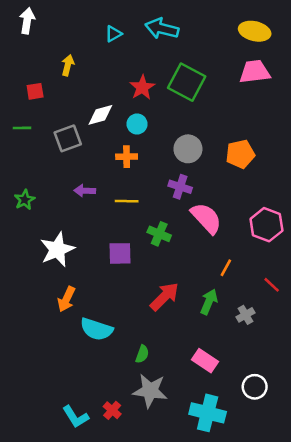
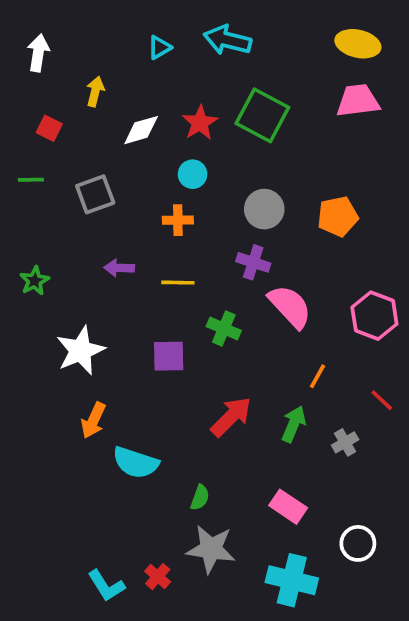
white arrow: (27, 21) -> (38, 53), moved
red square: (35, 91) -> (49, 128), turned 36
white diamond: (100, 115) -> (141, 130), moved

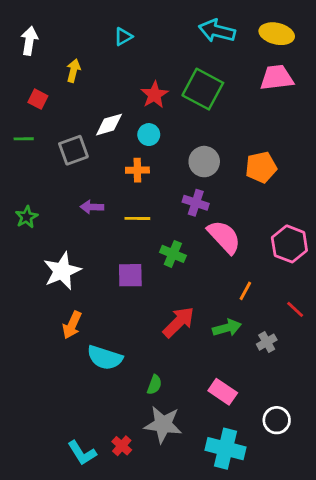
cyan arrow: (227, 40) -> (217, 31), moved
white diamond: (141, 130) -> (109, 125), moved
green arrow: (294, 424) -> (227, 328), turned 52

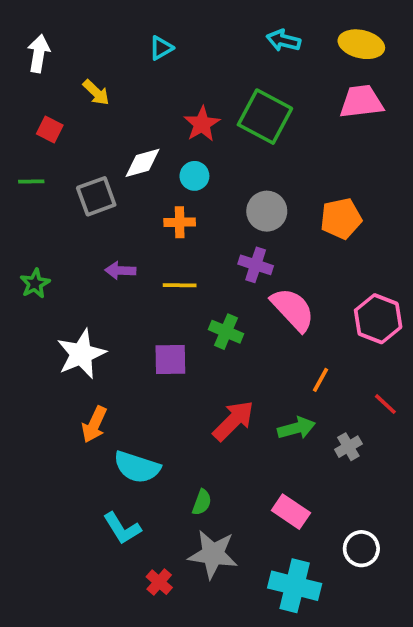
cyan arrow: (217, 31) -> (283, 41), size x0.7
yellow arrow: (73, 71) -> (96, 92), turned 120
cyan L-shape: (82, 453) -> (122, 528), moved

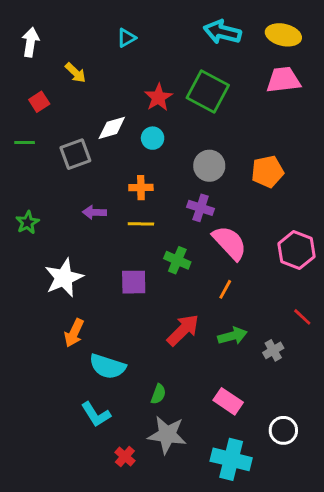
cyan arrow: (283, 41) -> (222, 32), size x1.4
red square: (50, 130) -> (39, 102), turned 30
orange cross: (180, 222) -> (141, 188), moved
orange line: (321, 380) -> (225, 289), moved

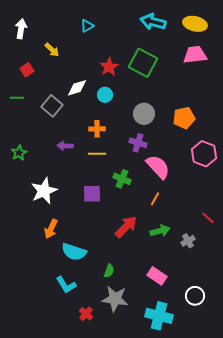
gray square: (75, 154) -> (52, 106), turned -30
pink hexagon: (296, 250) -> (204, 154), moved

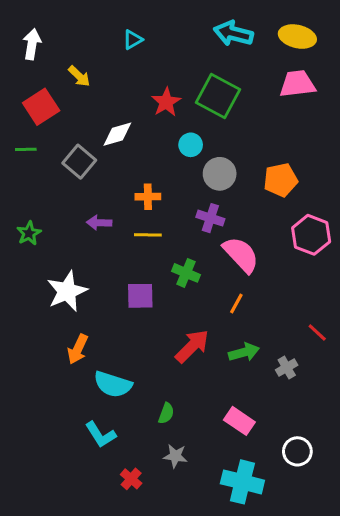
red square: (27, 70) -> (41, 107), size x1.6
cyan circle: (105, 95) -> (191, 145), moved
gray star: (115, 299) -> (175, 456), size x0.6

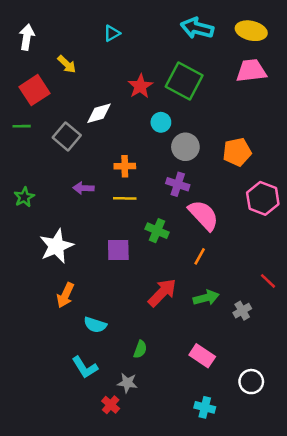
cyan semicircle: (113, 384) -> (95, 325), size x0.7
gray star: (175, 456) -> (127, 383), moved
cyan cross: (242, 482) -> (205, 407), size x0.6

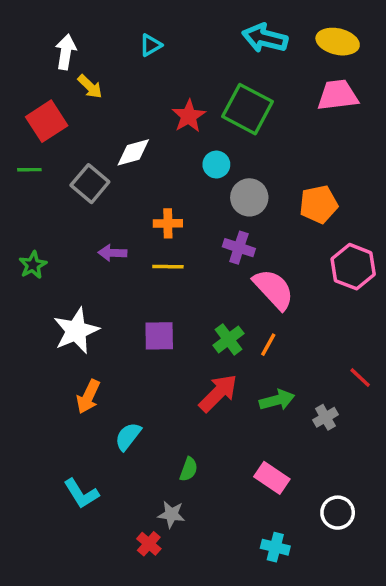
white arrow: (27, 37) -> (66, 52), moved
green cross: (157, 231) -> (228, 339), moved, turned 30
cyan semicircle: (95, 325) -> (128, 436), turned 110
cyan L-shape: (85, 367) -> (81, 494), moved

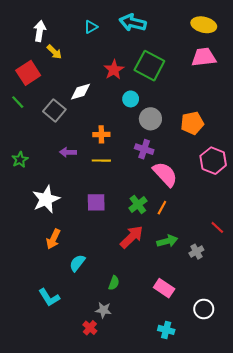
cyan arrow: (265, 38) -> (133, 23), moved
green line: (29, 170) -> (18, 102), turned 48

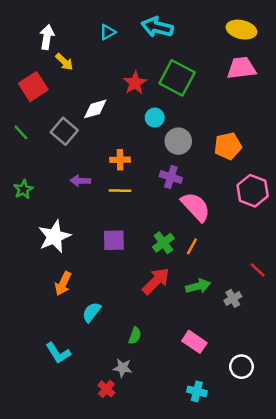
green line: (18, 102) -> (21, 132), moved

